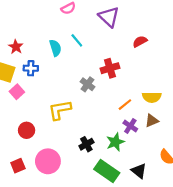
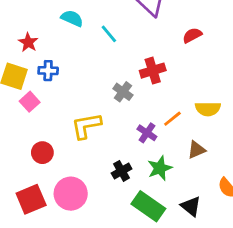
cyan semicircle: (55, 48) -> (72, 18), moved, turned -49
brown triangle: (152, 121) -> (196, 150), moved
purple cross: (130, 126) -> (147, 133), moved
red square: (18, 166) -> (31, 199), size x1.5

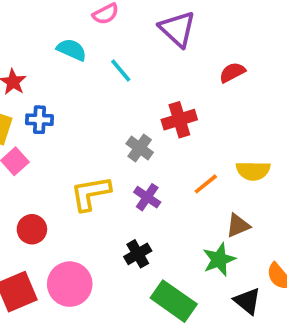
purple cross: (147, 133) -> (147, 197), moved
green star: (160, 168) -> (219, 260), moved
black triangle: (191, 206) -> (247, 301), moved

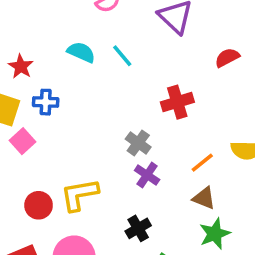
cyan semicircle: (72, 50) -> (81, 52), moved
gray cross: (140, 148) -> (138, 143), moved
yellow L-shape: (91, 193) -> (79, 195), moved
brown triangle: (238, 225) -> (204, 198), moved, turned 45

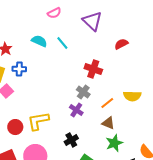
red cross: (177, 102) -> (93, 69), turned 36
gray cross: (138, 143) -> (83, 92), moved

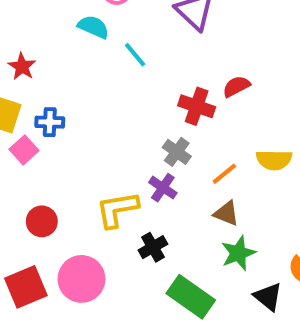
cyan semicircle: (39, 41) -> (93, 27), moved
red semicircle: (121, 44) -> (236, 86), moved
blue cross: (19, 69) -> (50, 122), moved
yellow L-shape: (38, 121) -> (117, 209), moved

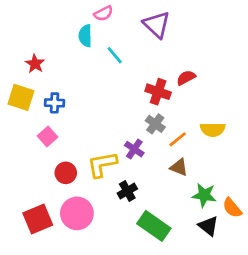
cyan semicircle: (93, 27) -> (85, 36), turned -115
pink square: (24, 150) -> (48, 136), moved
gray cross: (177, 152) -> (155, 124), moved
red circle: (42, 221) -> (66, 173), moved
green star: (238, 253) -> (204, 195), moved, turned 30

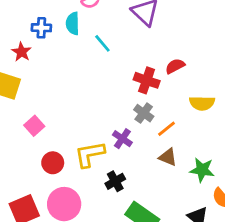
blue cross: (55, 103) -> (41, 28), moved
yellow semicircle: (213, 129) -> (202, 103), moved
green star: (204, 195) -> (202, 170), moved

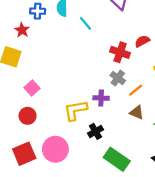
purple cross: (122, 139) -> (101, 98), turned -32
red circle: (53, 163) -> (28, 116), moved

